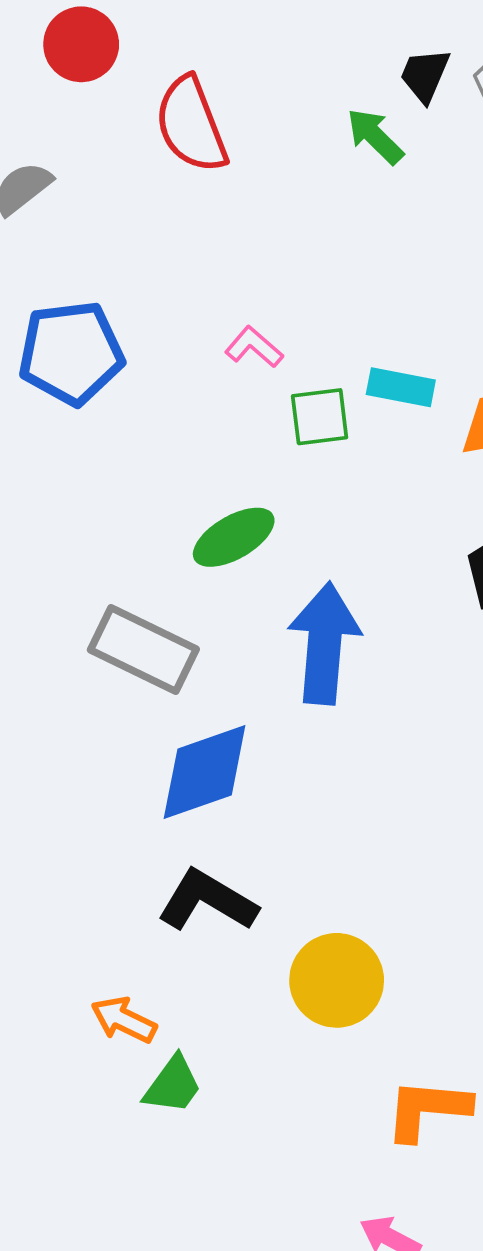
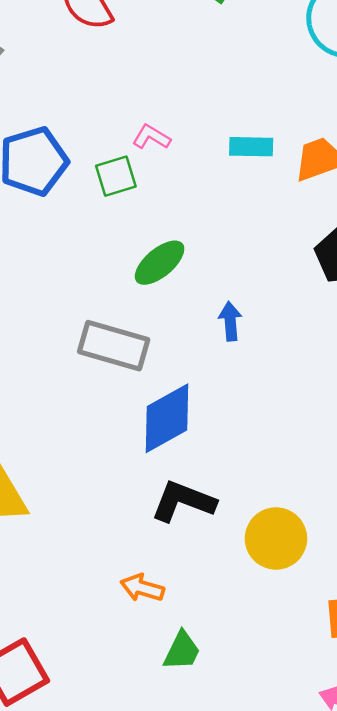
green square: (320, 417) -> (116, 176), moved
blue arrow: (324, 643) -> (230, 321), size x0.5
green trapezoid: (173, 1085) -> (182, 651), moved

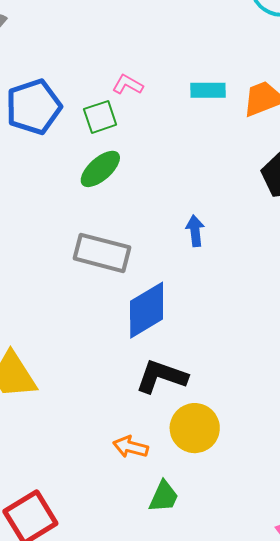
green ellipse: (160, 263) -> (100, 169), moved
yellow circle: (276, 538) -> (195, 428), moved

